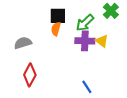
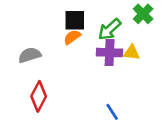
orange semicircle: (56, 29) -> (72, 37), turned 40
yellow triangle: (102, 41) -> (131, 53), turned -32

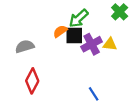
black square: (75, 20) -> (74, 36), moved
green arrow: (110, 29) -> (79, 18), moved
purple cross: (110, 53) -> (92, 44), turned -30

